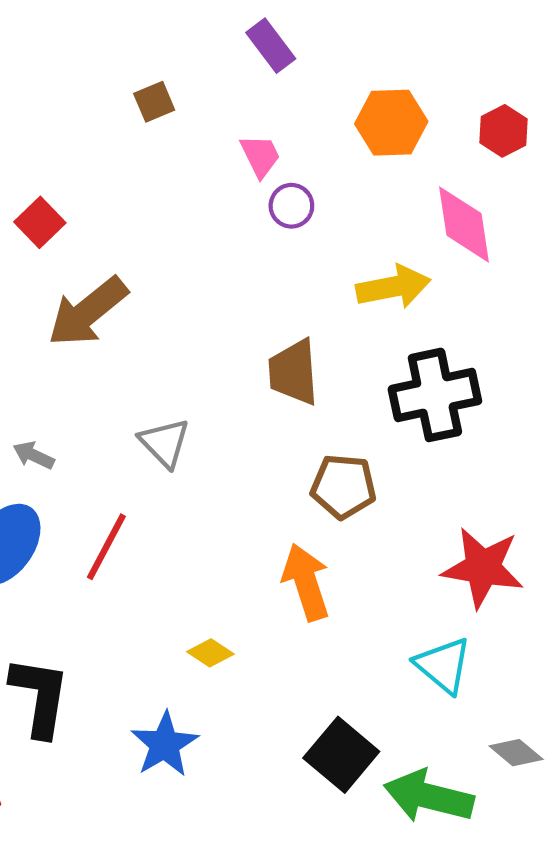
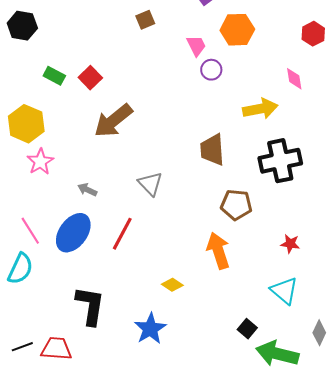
orange hexagon: (391, 123) -> (237, 30), moved
pink diamond: (464, 224) -> (294, 79), size x0.6
red star: (483, 568) -> (290, 244), moved, size x0.5
gray diamond: (516, 753) -> (319, 333), turned 75
black square: (341, 755) -> (247, 329), moved, size x0.6

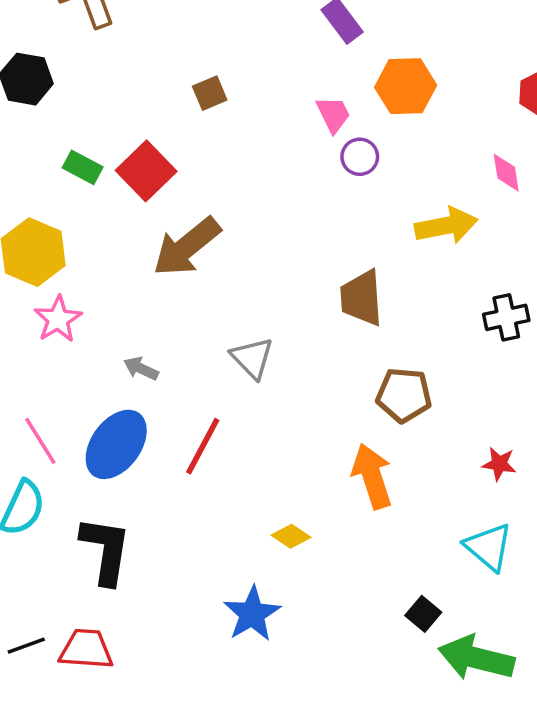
brown square: (145, 20) -> (210, 93), moved
red square: (90, 78) -> (146, 171), size x1.4
black cross: (280, 161) -> (506, 317), moved, size x0.6
black L-shape: (90, 306) -> (106, 550), moved

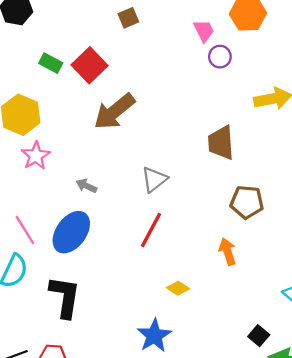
gray triangle: (252, 358) -> (154, 179), turned 36
red line: (203, 446) -> (151, 230), moved
orange arrow: (372, 476) -> (227, 252), size x0.7

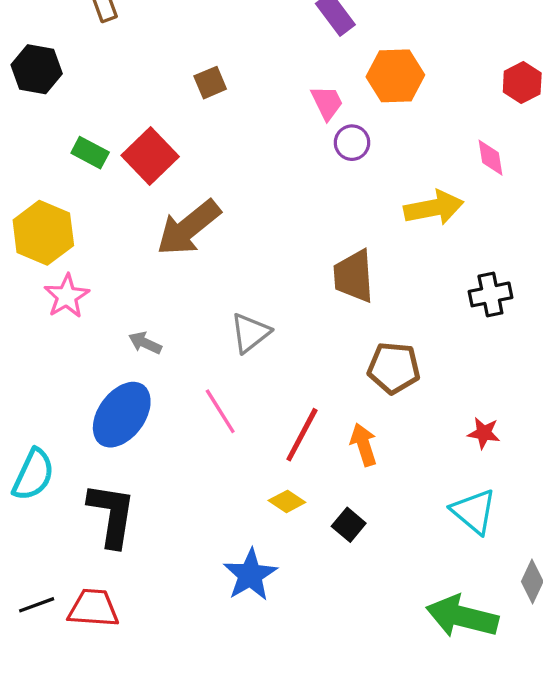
pink line: (25, 230) -> (220, 411), moved
red line: (151, 230) -> (302, 435), moved
black square: (259, 336) -> (349, 525), moved

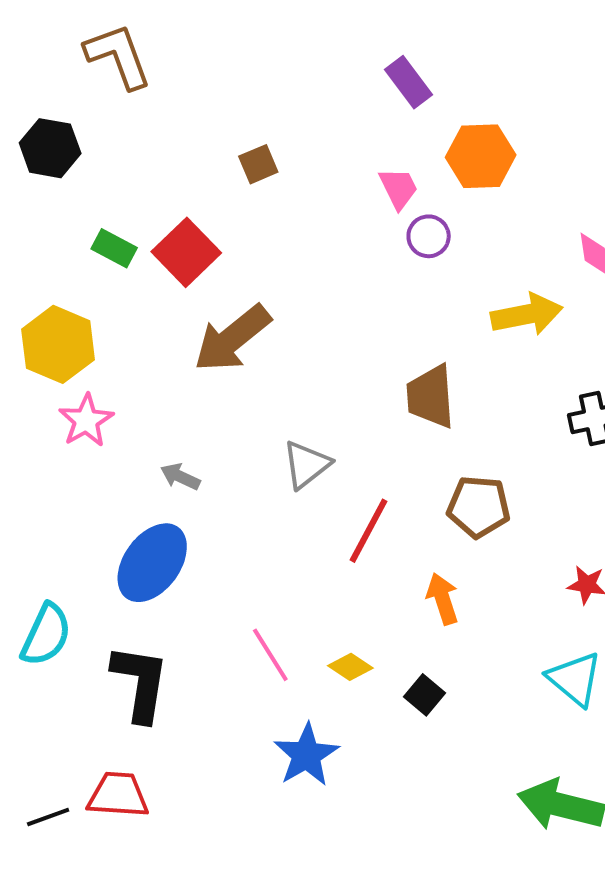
pink line: (220, 411) -> (270, 655), moved
red line: (302, 435) -> (368, 531), moved
black line: (37, 605) -> (48, 817), moved

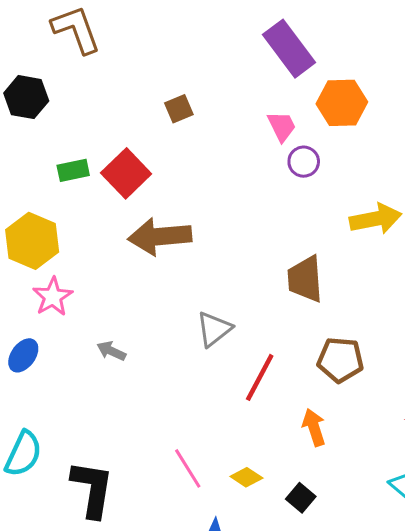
purple rectangle: (409, 82) -> (289, 49), size x1.5
green rectangle: (114, 248) -> (73, 170), turned -40
brown arrow: (232, 338) -> (160, 236), turned 34
gray arrow: (180, 477) -> (111, 351), moved
blue ellipse: (152, 563) -> (23, 355), moved, size x0.6

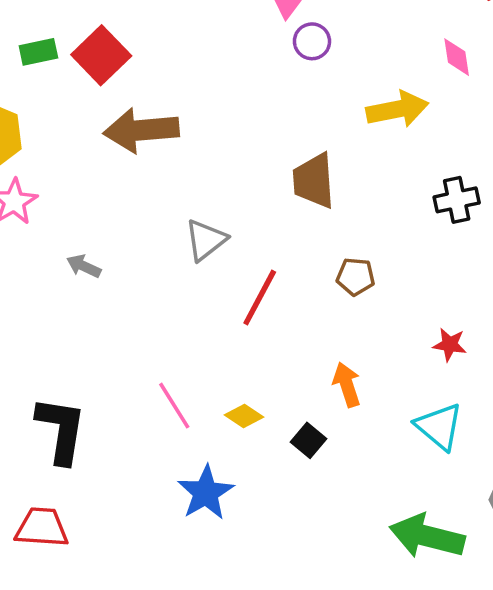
brown pentagon: (340, 360) -> (356, 277), size x0.7
orange arrow: (314, 427) -> (347, 385), moved

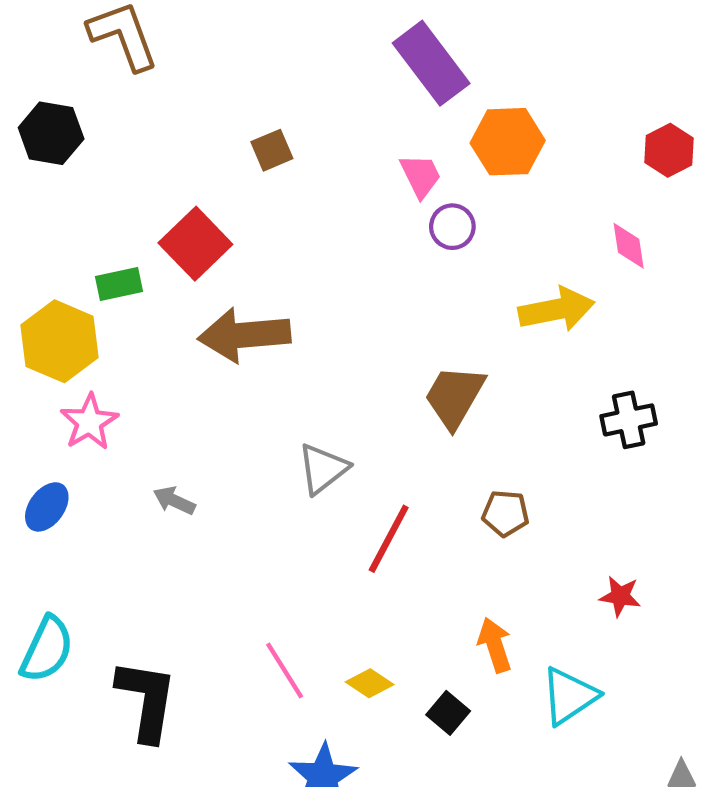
green rectangle: (38, 52) -> (119, 284), moved
brown trapezoid: (314, 181) -> (455, 397), turned 34
cyan triangle: (439, 426) -> (569, 696), moved, turned 46

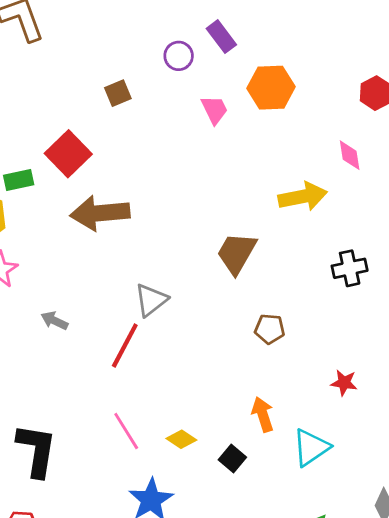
purple rectangle: (431, 63) -> (221, 37), size x0.6
purple circle: (452, 227) -> (179, 56), moved
red line: (389, 539) -> (125, 345), moved

